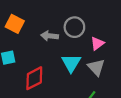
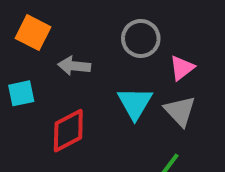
gray arrow: (49, 36) -> (74, 66), moved

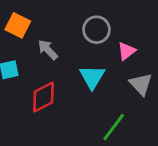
gray arrow: (74, 66) -> (48, 50), turned 40
gray triangle: (180, 111) -> (141, 84), moved

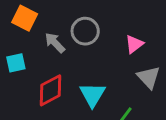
gray circle: (96, 30) -> (85, 31), moved
cyan triangle: (92, 77) -> (92, 95), moved

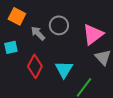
pink triangle: (134, 44) -> (93, 34), size x1.6
red diamond: (51, 90) -> (35, 66), turned -35

